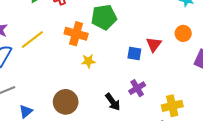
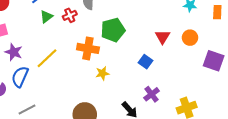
red triangle: (154, 44) -> (163, 37), moved
blue square: (134, 53) -> (145, 62), turned 32

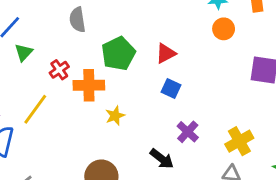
red cross: (70, 15) -> (59, 70), moved
red triangle: (163, 37) -> (166, 53), moved, turned 42
orange circle: (190, 38) -> (224, 29), moved

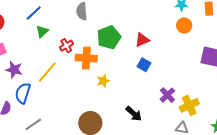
purple cross: (188, 132) -> (167, 95), moved

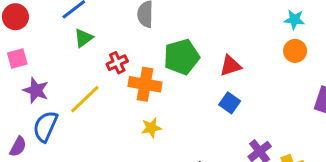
yellow star: (103, 81) -> (151, 128), moved

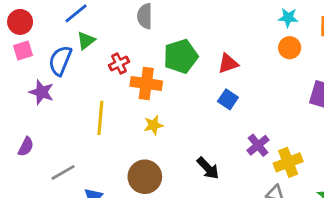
pink square: (17, 59) -> (23, 51), moved
yellow line: (85, 99) -> (100, 118), moved, turned -40
blue semicircle: (45, 126) -> (60, 61), moved

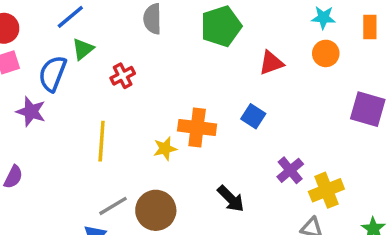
green pentagon: (181, 56) -> (221, 26), moved
red triangle: (228, 63) -> (271, 63), moved
orange cross: (146, 84) -> (197, 127), moved
gray line: (63, 172) -> (113, 206), moved

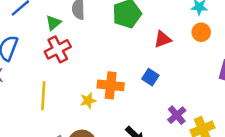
green triangle: (83, 49) -> (53, 23), moved
red cross: (123, 76) -> (58, 49), size x1.5

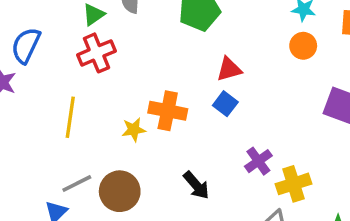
red triangle: (163, 39) -> (229, 69), moved

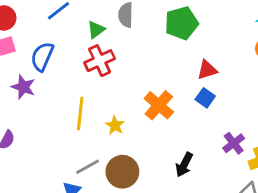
orange cross: (168, 111) -> (159, 105), turned 32
yellow star: (134, 130) -> (115, 125), moved, turned -30
black arrow: (196, 185) -> (184, 165), turned 70

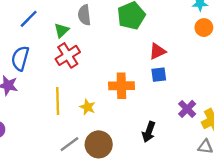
blue square: (205, 98) -> (159, 75), turned -35
orange cross: (159, 105) -> (121, 86), turned -35

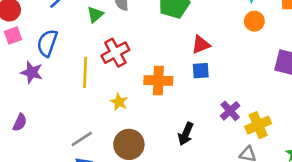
red cross: (68, 55) -> (115, 53), moved
yellow line: (58, 101) -> (85, 72), moved
gray line: (69, 144) -> (82, 139), moved

